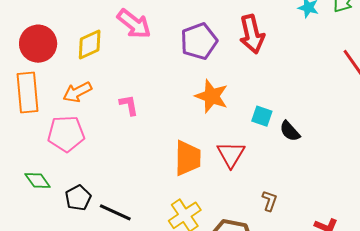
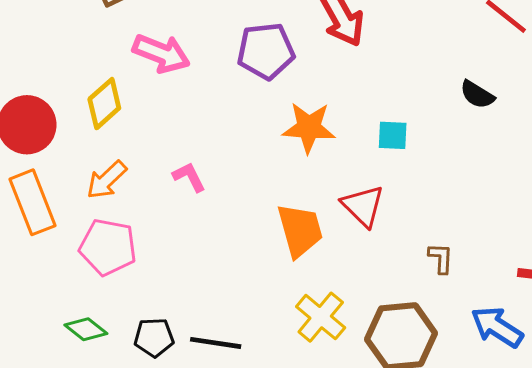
purple pentagon: (199, 41) -> (266, 51), turned 30
black semicircle: (290, 131) -> (477, 95), moved
pink pentagon: (66, 134) -> (108, 247), turned 30
black pentagon: (78, 198) -> (154, 337), turned -30

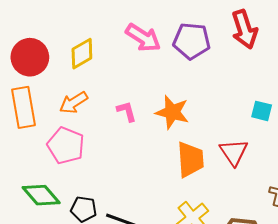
pink arrow: (161, 53) -> (143, 38), moved
orange star: (309, 128) -> (172, 112), moved
green diamond: (86, 329) -> (41, 195), size x1.4

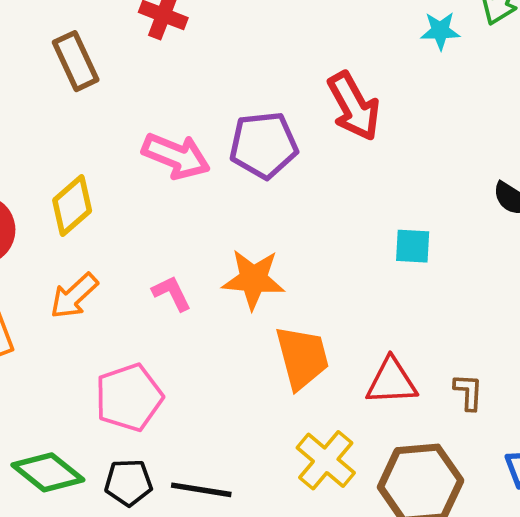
pink pentagon: (66, 146) -> (129, 397), moved, turned -30
red triangle: (234, 152) -> (392, 381), moved, turned -48

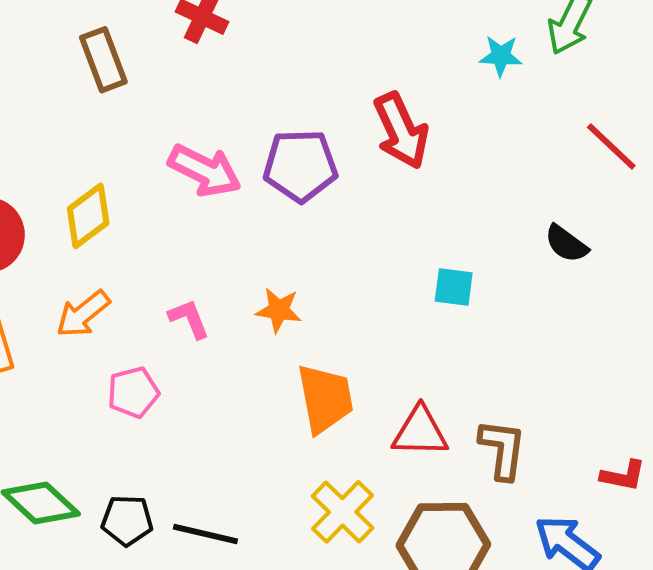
orange star: (253, 279) -> (279, 310), size x0.7
brown L-shape: (468, 392) -> (502, 449), size x1.5
pink pentagon: (129, 397) -> (133, 392), moved, size x0.7

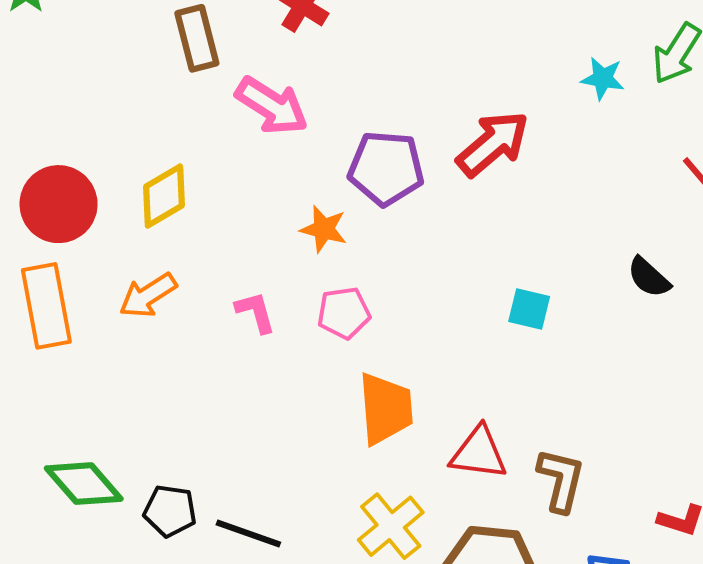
red arrow: (401, 131) -> (493, 144), turned -112
pink arrow: (205, 171) -> (272, 106), moved
orange star: (279, 310) -> (324, 229), moved
pink pentagon: (133, 392) -> (344, 313), moved

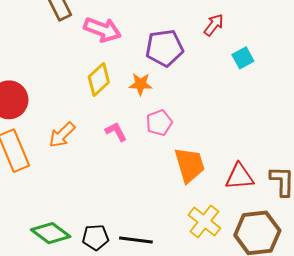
red arrow: (493, 144) -> (214, 25), size x0.6
yellow diamond: (164, 196) -> (99, 79), moved
cyan square: (529, 309) -> (243, 58), moved, turned -30

